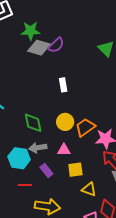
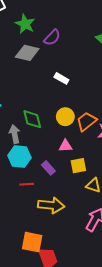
green star: (31, 31) -> (25, 24), turned 30
gray diamond: (39, 48) -> (27, 53), moved
white rectangle: (63, 85) -> (61, 78), turned -48
gray arrow: (38, 148) -> (15, 134), moved, turned 90

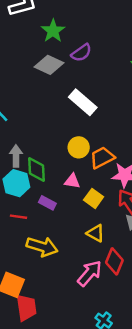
white rectangle: (61, 78) -> (83, 102), size x1.6
green diamond: (32, 119) -> (37, 169), moved
yellow square: (78, 166) -> (94, 198), moved, turned 35
purple rectangle: (48, 168) -> (47, 203), turned -32

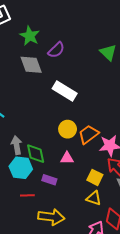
gray diamond: (49, 65) -> (31, 65), turned 55
yellow square: (94, 198) -> (95, 177), moved

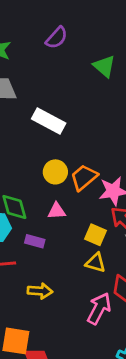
purple semicircle: (56, 50) -> (57, 38), moved
yellow arrow: (51, 217) -> (40, 291), size x0.7

